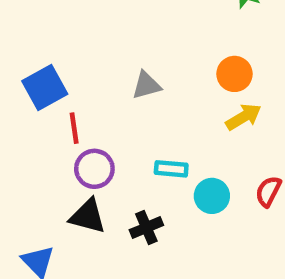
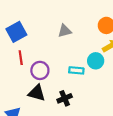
red line: (74, 128) -> (21, 58), moved
cyan circle: (212, 196) -> (96, 61), moved

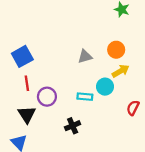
gray triangle: (65, 31) -> (85, 56), moved
black triangle: (37, 93) -> (27, 115), moved, turned 42

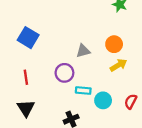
blue square: (22, 56) -> (28, 38), moved, turned -30
cyan circle: (105, 87) -> (103, 100), moved
purple circle: (47, 97) -> (64, 73), moved

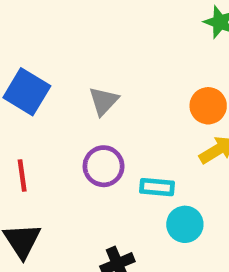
gray triangle: (83, 51) -> (104, 101), moved, turned -32
cyan rectangle: (83, 90) -> (157, 187), moved

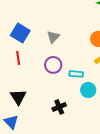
red line: (22, 175) -> (18, 58), moved

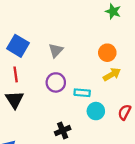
black triangle: (18, 97) -> (15, 100), moved

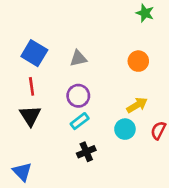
gray triangle: (56, 50) -> (78, 58), turned 35
yellow arrow: (112, 74) -> (137, 105), moved
cyan rectangle: (82, 93) -> (80, 121), moved, turned -42

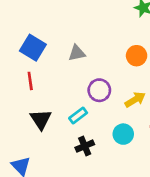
purple circle: (78, 96) -> (99, 90), moved
black triangle: (30, 116) -> (41, 119), moved
cyan circle: (125, 129) -> (123, 134), moved

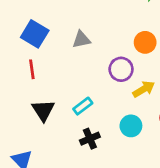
purple circle: (99, 90) -> (121, 69), moved

